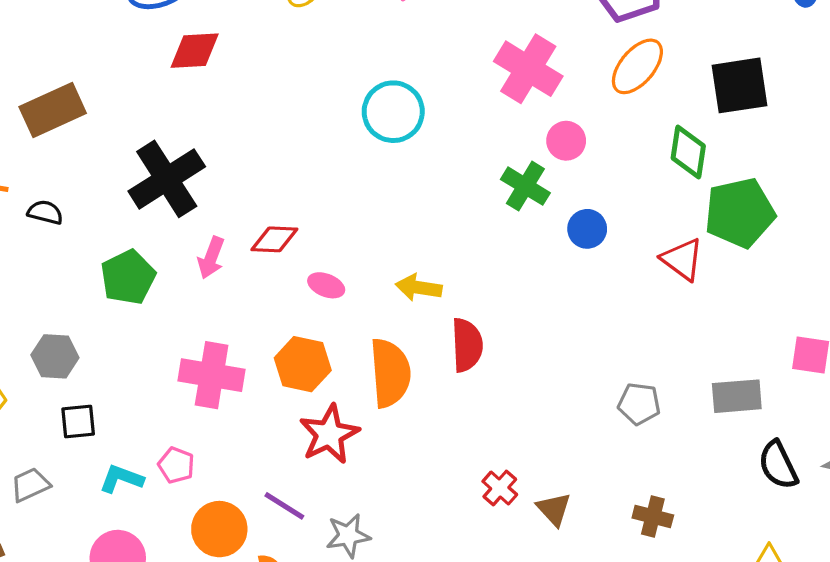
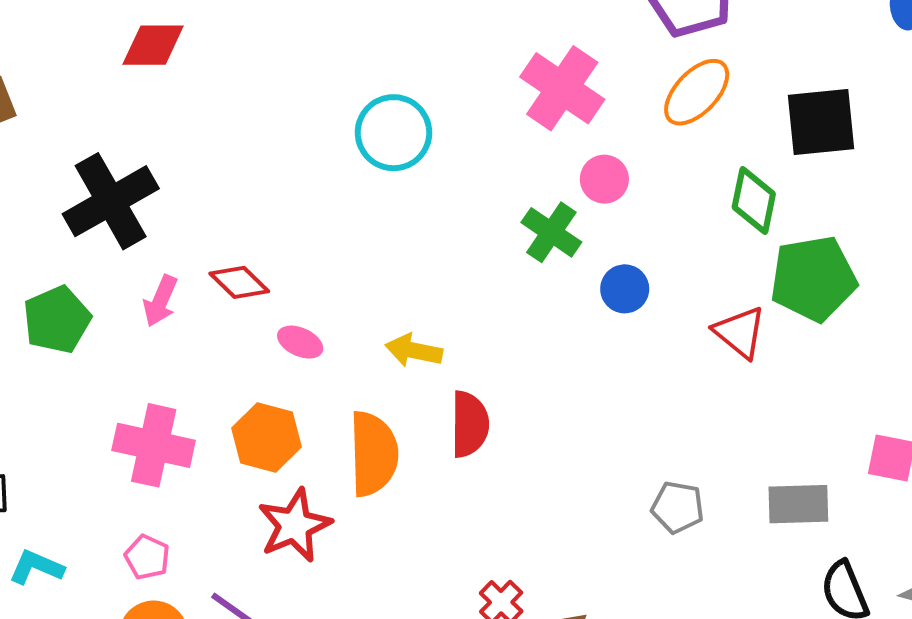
red diamond: (274, 239) -> (239, 282), turned 39
pink pentagon: (176, 465) -> (147, 557), moved

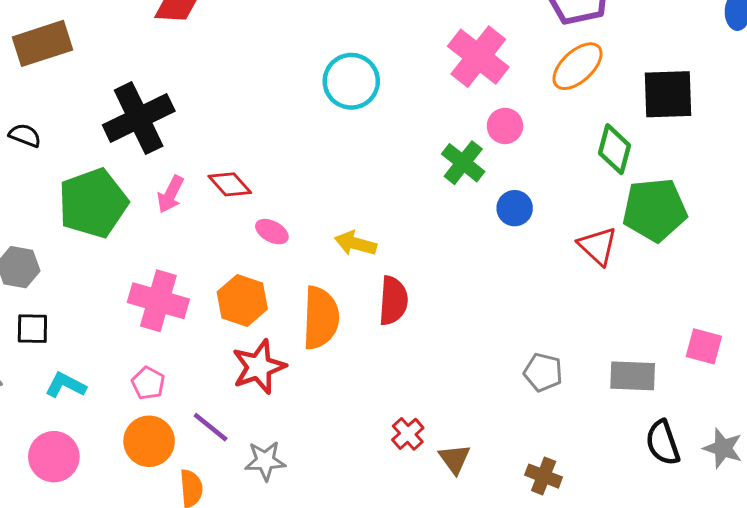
green pentagon: (57, 320) -> (93, 203), size x1.4

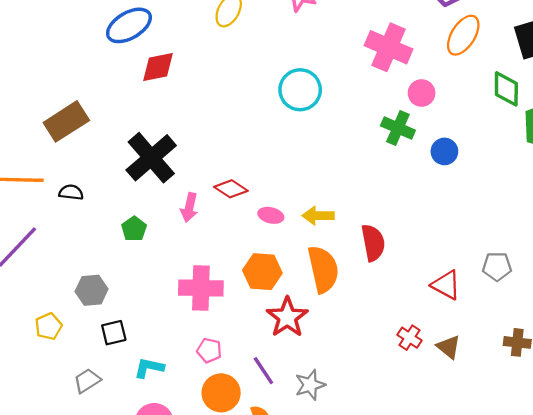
green pentagon: (93, 203) -> (134, 229), size x0.5
yellow arrow: (356, 243) -> (318, 216), moved
red triangle: (598, 246) -> (446, 285), moved
purple line: (211, 427) -> (263, 371), turned 32

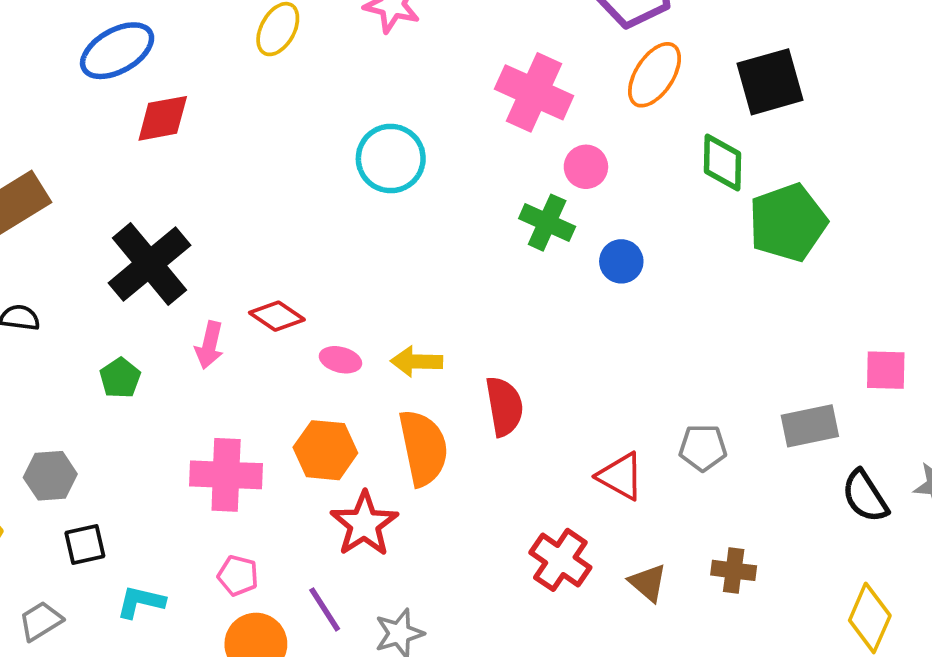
red cross: (409, 338) -> (560, 560), size x1.5
brown triangle: (449, 347) -> (648, 583), moved

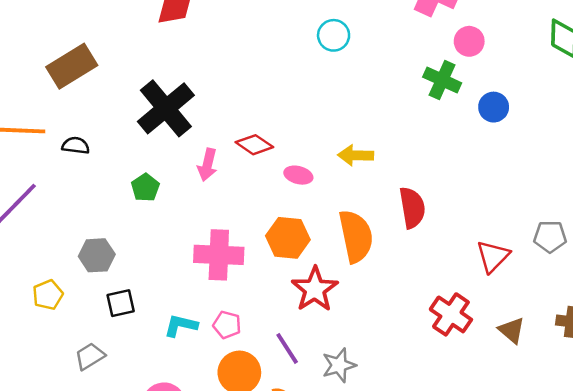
cyan circle: (391, 159) -> (334, 35), size x0.7
yellow arrow: (417, 361) -> (356, 155), moved
red triangle: (621, 476) -> (493, 256), turned 45
cyan L-shape: (141, 602) -> (181, 325), moved

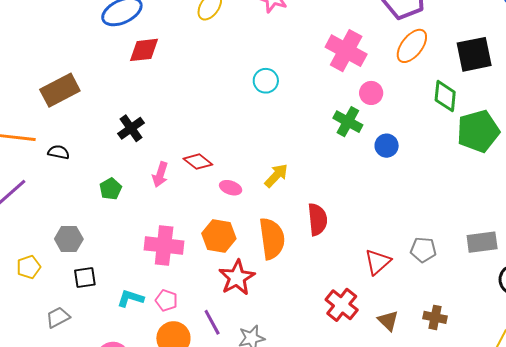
black cross: (166, 108) -> (131, 128), size x0.6
yellow arrow: (356, 155) -> (276, 176), turned 128

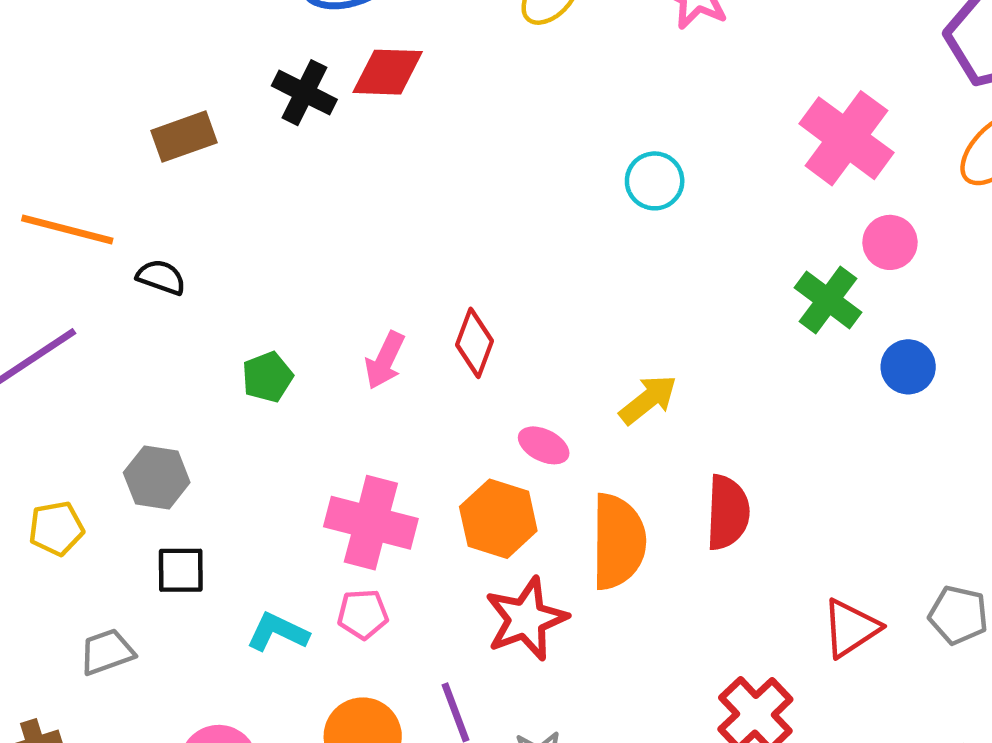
brown rectangle: (60, 90) -> (184, 137), size x0.7
black cross: (131, 128) -> (304, 93), moved, turned -36
red diamond: (198, 162) -> (474, 343), turned 64
pink ellipse: (231, 188) -> (544, 445), moved
pink pentagon: (166, 300) -> (363, 614), moved, turned -30

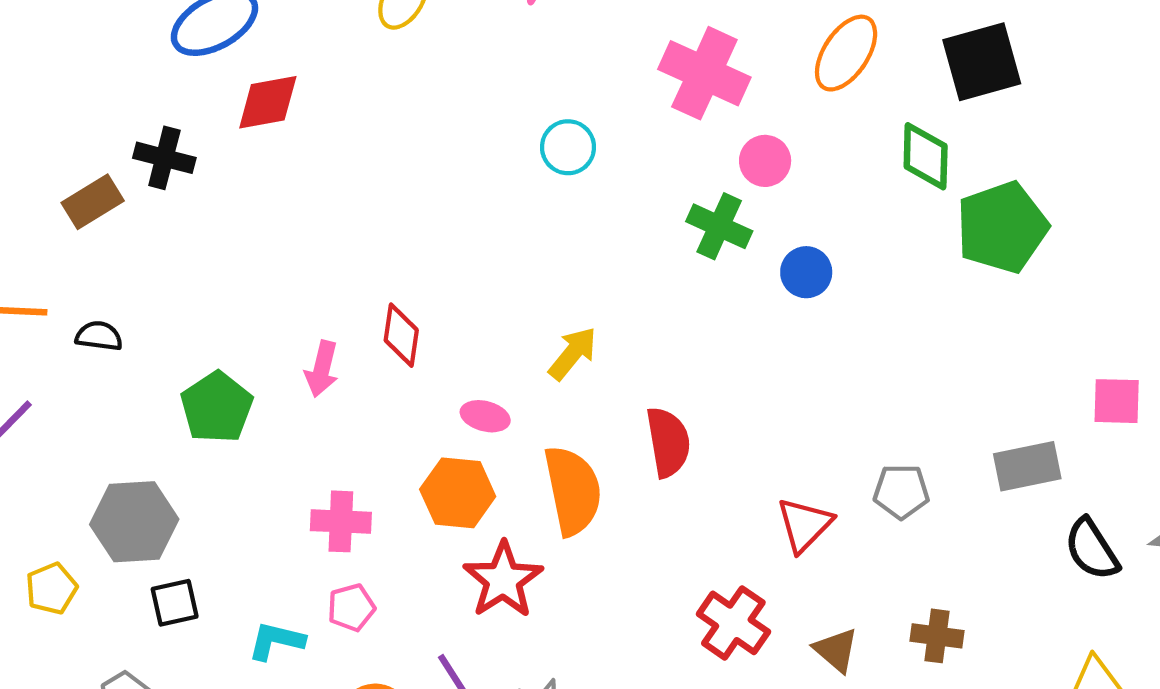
black cross: (304, 93) -> (164, 158), moved
cyan circle: (655, 181) -> (568, 147), moved
green pentagon: (267, 377) -> (217, 407), size x1.5
gray hexagon: (157, 477) -> (134, 522), size x1.4
pink cross: (371, 523) -> (341, 521), size x0.7

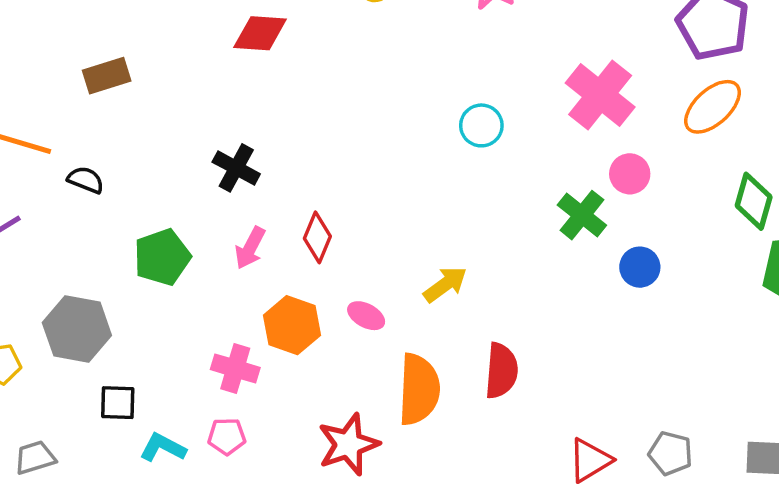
black cross: (164, 158) -> (236, 168), moved
orange hexagon: (458, 493) -> (292, 325), moved
black square: (175, 603) -> (118, 403), moved

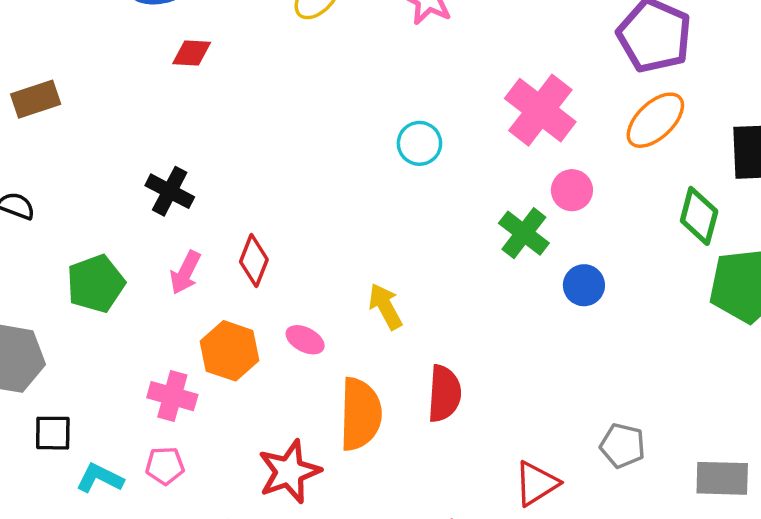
red diamond: (260, 33) -> (192, 53), size x0.7
yellow arrow: (445, 284) -> (385, 306), turned -81
gray pentagon: (671, 453) -> (623, 446), moved

